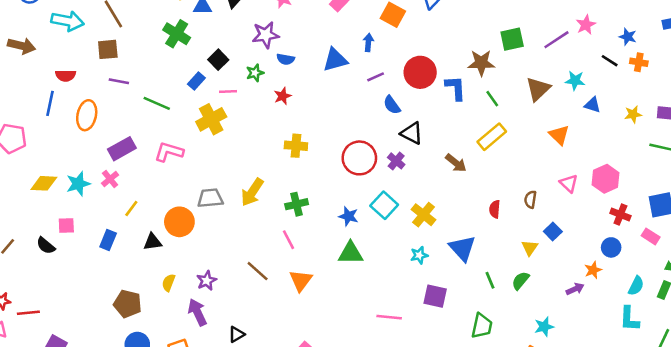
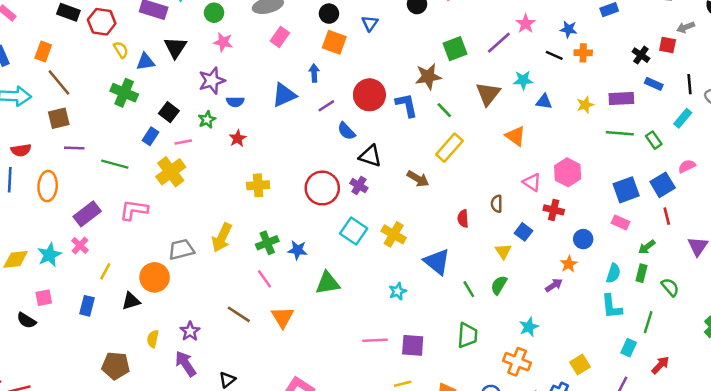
red cross: (620, 215) -> (554, 210), moved
blue star: (348, 216) -> (298, 250), moved
cyan star: (419, 255) -> (398, 291), moved
purple square: (435, 296) -> (413, 345), moved

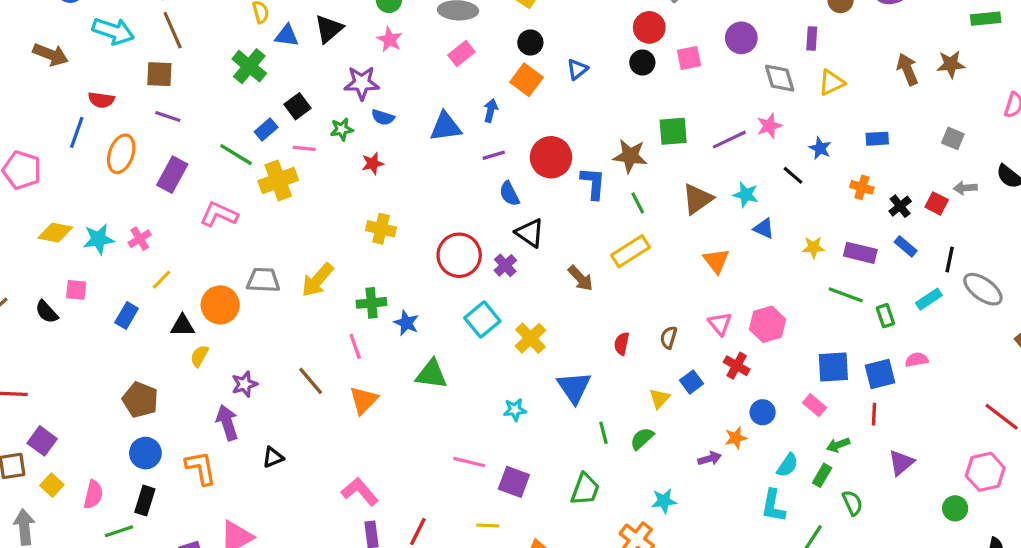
orange cross: (583, 53) -> (862, 187), moved
green line: (115, 164) -> (236, 155), moved
purple rectangle: (87, 214) -> (172, 175), moved, turned -40
yellow semicircle: (153, 339) -> (199, 356), moved

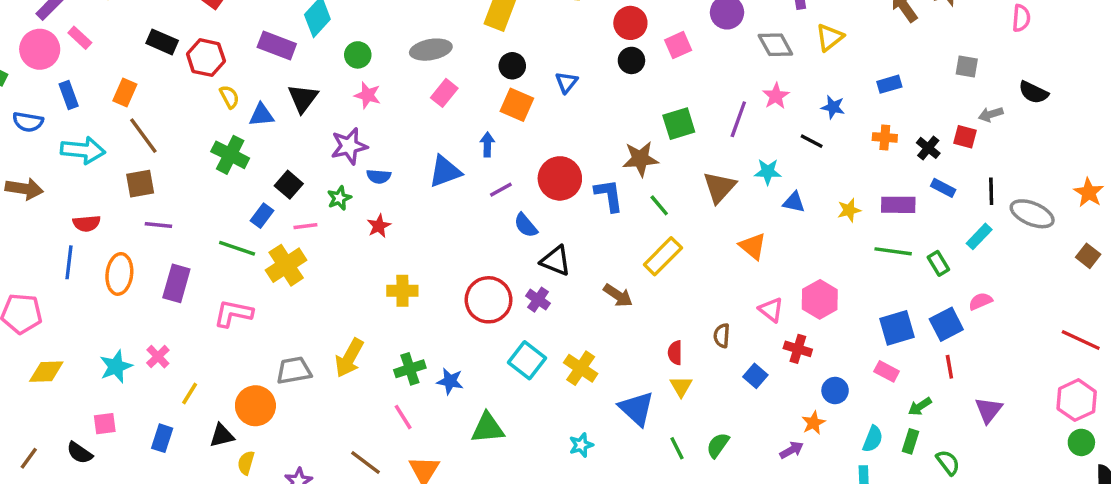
purple line: (729, 140) -> (738, 119), turned -32
yellow diamond: (55, 233) -> (46, 372), moved
yellow triangle: (659, 398) -> (681, 386), moved
green circle: (955, 508) -> (1081, 442), moved

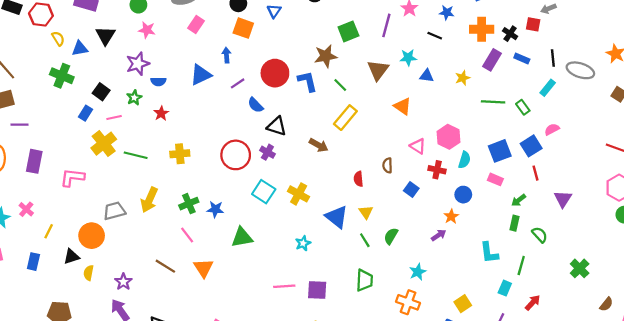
orange cross: (885, 137) -> (482, 29), size x1.5
purple rectangle: (898, 205) -> (492, 60), moved, turned -55
green line: (237, 248) -> (136, 155), moved
yellow triangle: (681, 386) -> (366, 212), moved
cyan semicircle: (873, 439) -> (464, 160), moved

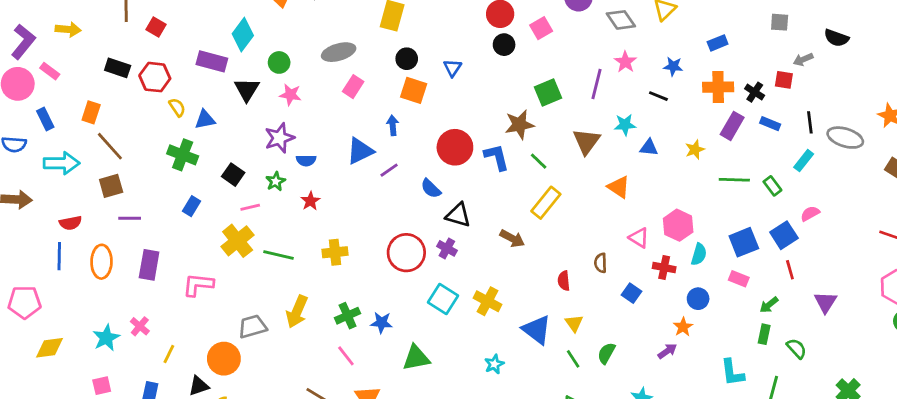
black triangle: (105, 35) -> (247, 90), moved
purple line: (238, 83) -> (389, 170), moved
blue rectangle: (86, 113) -> (192, 206), moved

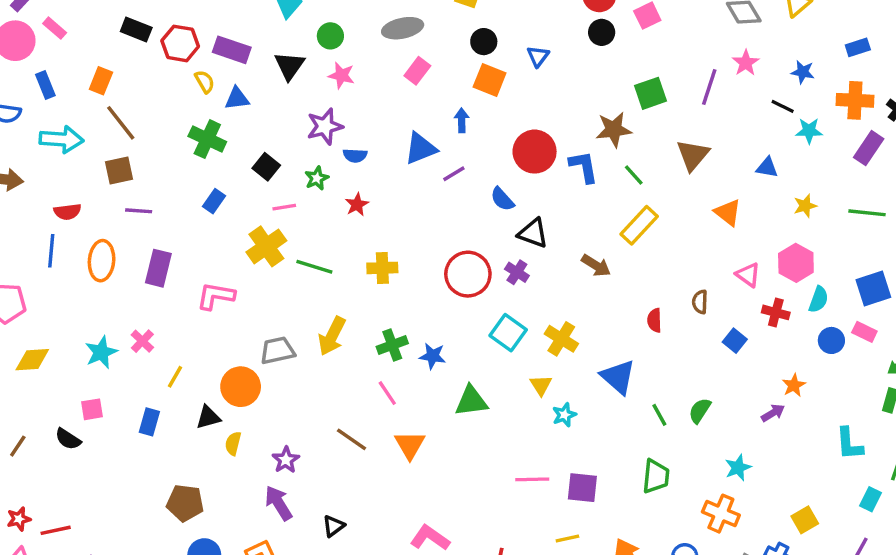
purple rectangle: (212, 61) -> (232, 50), moved
cyan star: (625, 125) -> (809, 131), moved
yellow star: (695, 150) -> (805, 206), moved
blue circle: (698, 299) -> (831, 340), moved
yellow triangle: (574, 323) -> (541, 385), moved

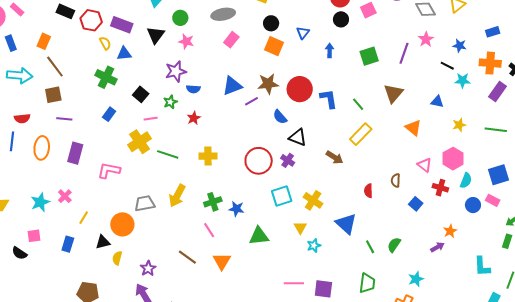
blue arrow: (462, 120) -> (330, 50), moved
brown star: (614, 130) -> (268, 84), moved
cyan square: (508, 333) -> (282, 196), turned 35

